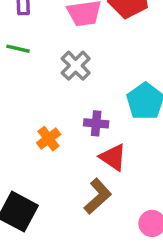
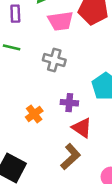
gray cross: (76, 66) -> (54, 60), turned -30

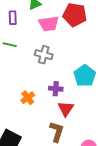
red triangle: (82, 128) -> (66, 109), turned 30
brown L-shape: (71, 157) -> (57, 132), turned -30

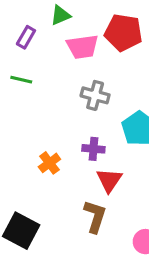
purple rectangle: (13, 18) -> (26, 37), turned 32
gray cross: (44, 55) -> (95, 95), moved

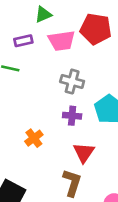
purple rectangle: (26, 37) -> (23, 41), moved, turned 48
purple cross: (93, 149) -> (72, 116), moved

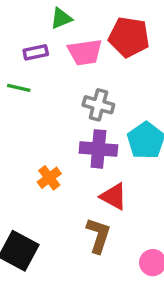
purple cross: (72, 116) -> (98, 149), size x1.5
red triangle: (84, 153) -> (114, 196), turned -35

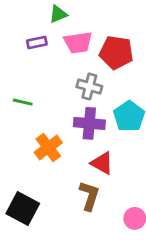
red pentagon: (129, 37) -> (116, 52), moved
green line: (19, 88) -> (23, 102), moved
orange cross: (49, 178) -> (48, 147), size x1.4

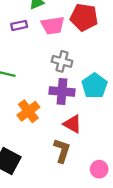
red pentagon: (116, 52) -> (84, 17), moved

